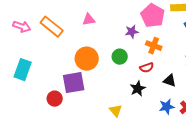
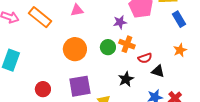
orange cross: (154, 46) -> (127, 44), moved
red semicircle: (147, 68) -> (145, 58), moved
purple square: (74, 83) -> (80, 86), moved

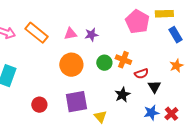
pink triangle: (77, 10) -> (70, 34), moved
purple star: (120, 22) -> (91, 35), moved
black triangle: (158, 71) -> (154, 87), turned 40

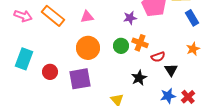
purple star: (91, 35) -> (130, 18), moved
purple square: (76, 102) -> (80, 79), moved
red circle: (39, 105) -> (50, 72), moved

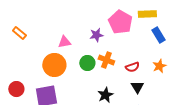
orange rectangle: (53, 16) -> (19, 33), size x0.6
pink triangle: (87, 17) -> (64, 42), moved
red semicircle: (158, 57) -> (132, 67), moved

